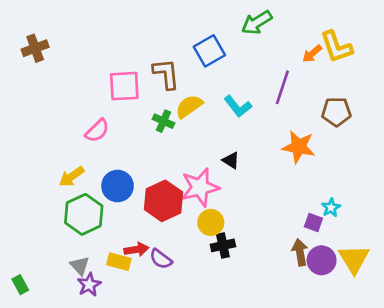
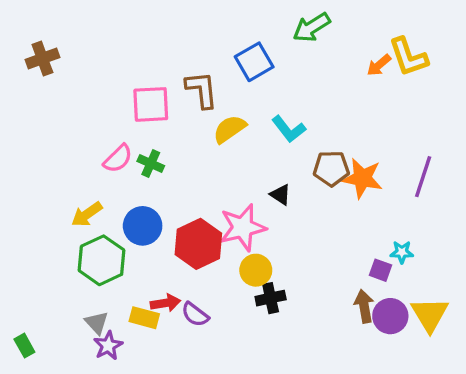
purple line: (282, 87) -> (423, 177), moved
brown pentagon: (336, 112) -> (331, 168), moved
green cross: (163, 121) -> (151, 164), moved
cyan star: (331, 208) -> (402, 252), turned 30

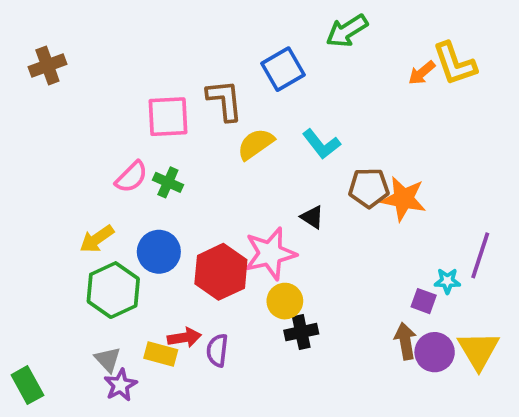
purple line: (423, 177) -> (480, 255), moved
purple semicircle: (195, 314) -> (217, 350), turned 60
green rectangle: (24, 346) -> (27, 385), size x1.4

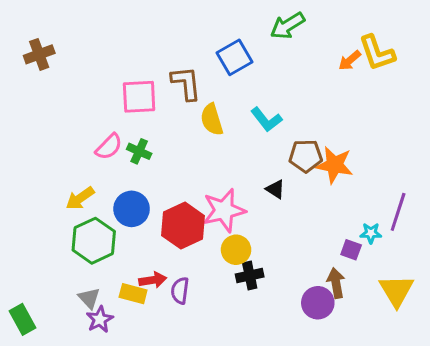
yellow semicircle: (256, 144) -> (212, 120), turned -72
black triangle: (312, 217) -> (275, 189), moved
purple circle: (435, 352) -> (318, 303), moved

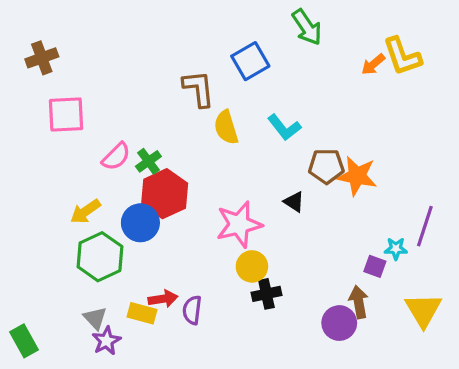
green arrow: (288, 26) -> (307, 27), turned -92
pink square: (139, 97) -> (66, 114), moved
green cross: (139, 151) -> (148, 161), turned 30
red hexagon: (183, 226) -> (165, 194), moved

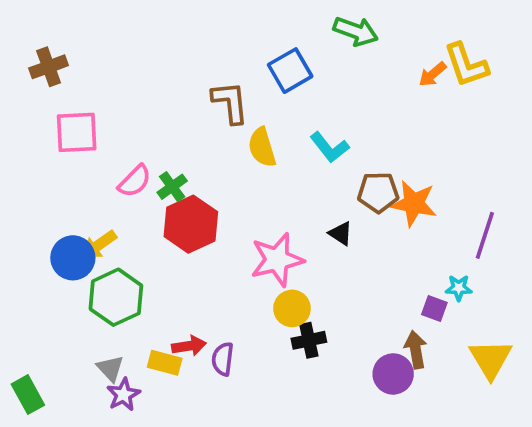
green arrow: (307, 27) -> (356, 31), turned -36
blue circle: (140, 223) -> (73, 258), moved
purple line: (425, 226) -> (485, 235), moved

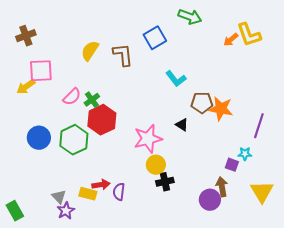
yellow semicircle: (262, 147) -> (90, 51), moved, turned 50
yellow arrow: (99, 245) -> (26, 87), moved
green hexagon: (116, 297) -> (74, 140), moved

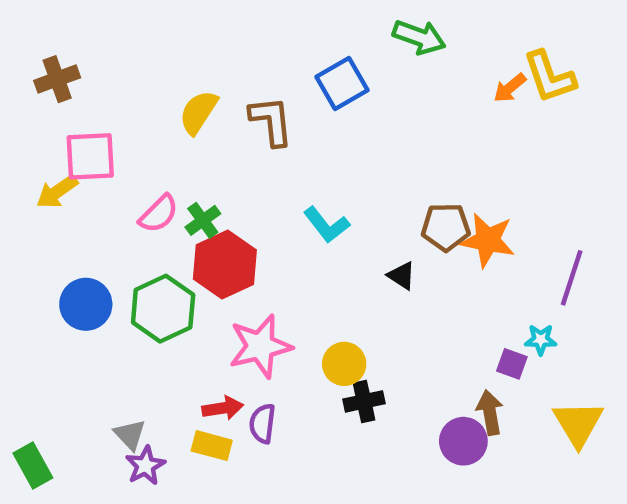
cyan L-shape: (176, 79) -> (326, 225), moved
pink star: (148, 139) -> (260, 346), moved
yellow rectangle: (88, 194) -> (212, 446), moved

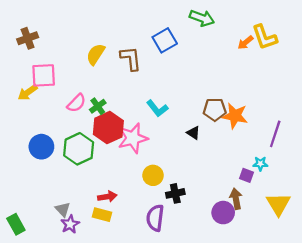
pink star: (260, 346) -> (133, 138), moved
yellow circle: (344, 364) -> (153, 175), moved
purple semicircle: (262, 424) -> (155, 218), moved, size x1.4

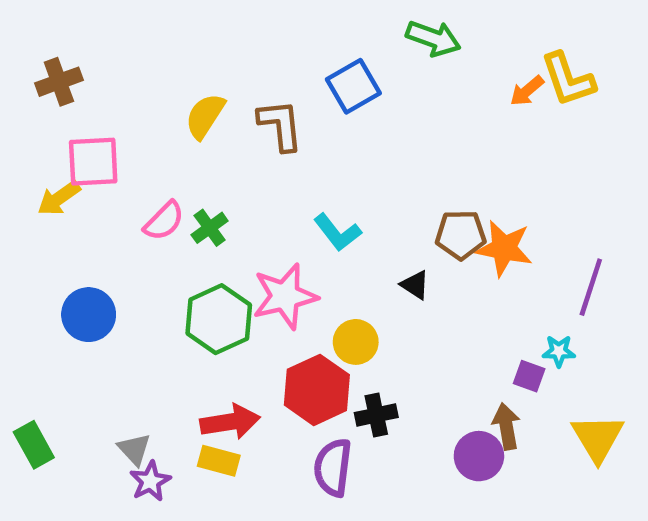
red hexagon: (108, 128) -> (317, 390), moved
green hexagon: (79, 149) -> (219, 319), moved
yellow circle: (153, 175) -> (356, 342), moved
red arrow: (107, 197) -> (230, 422), size x1.4
green rectangle: (16, 224) -> (34, 445), moved

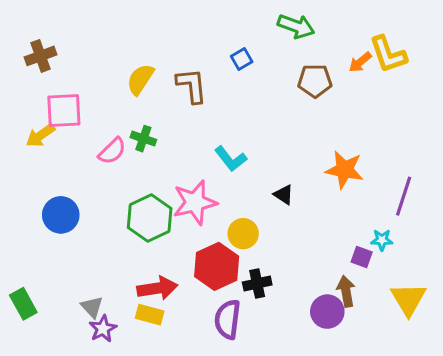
blue square: (353, 86) -> (242, 59), size x0.6
green cross: (210, 228) -> (143, 139), moved, turned -35
brown pentagon: (461, 235) -> (315, 81), moved

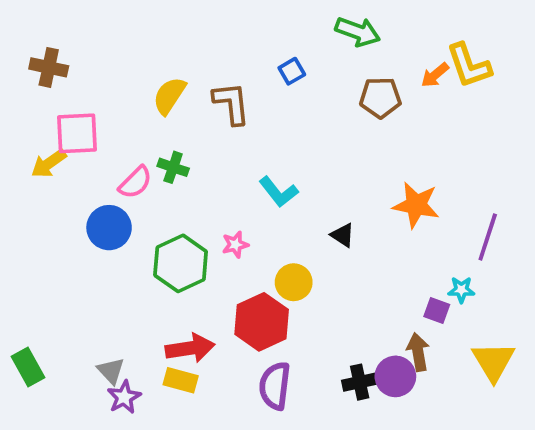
brown cross: (40, 56) -> (49, 67), turned 32
pink star: (195, 202) -> (235, 245), size x0.5
blue circle: (61, 215) -> (109, 228), moved
black cross: (257, 283) -> (360, 382), moved

